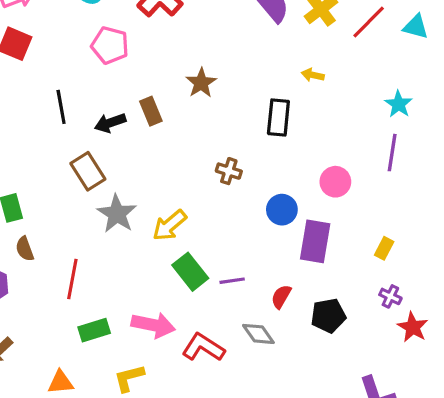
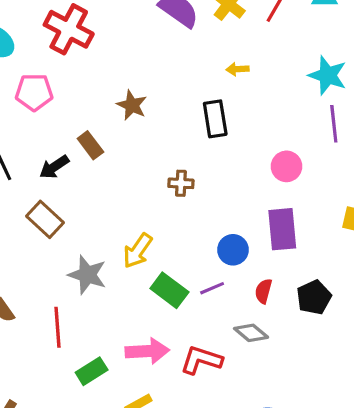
cyan star: (399, 104) -> (328, 75), size x1.4
blue circle: (282, 210) -> (233, 250), moved
gray star: (117, 214) -> (87, 275), moved

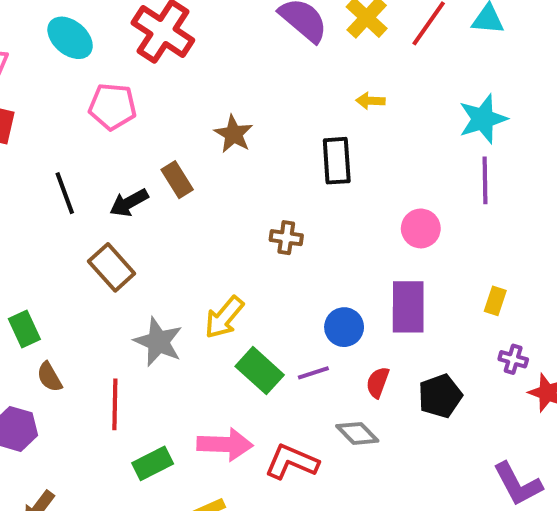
cyan star: (328, 75) -> (483, 119), turned 30

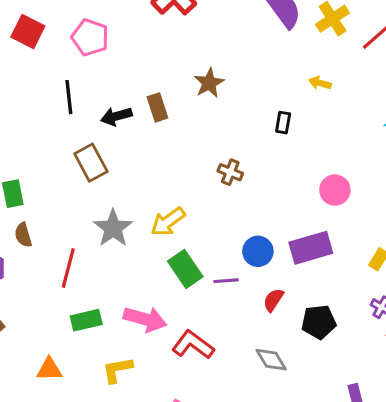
pink pentagon: (112, 106) -> (90, 37), moved
black rectangle: (337, 161) -> (283, 123), size x0.6
purple rectangle: (408, 307) -> (311, 248), turned 60
gray diamond: (357, 433) -> (271, 360), moved

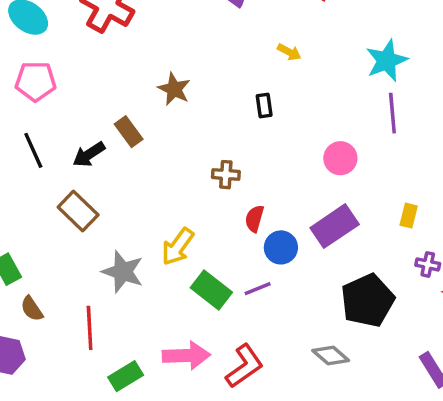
yellow arrow: (320, 83) -> (289, 52), turned -150
red semicircle: (273, 300) -> (254, 219), moved
black pentagon: (319, 322) -> (368, 300), size x1.4
red L-shape: (193, 345) -> (245, 366), turned 126

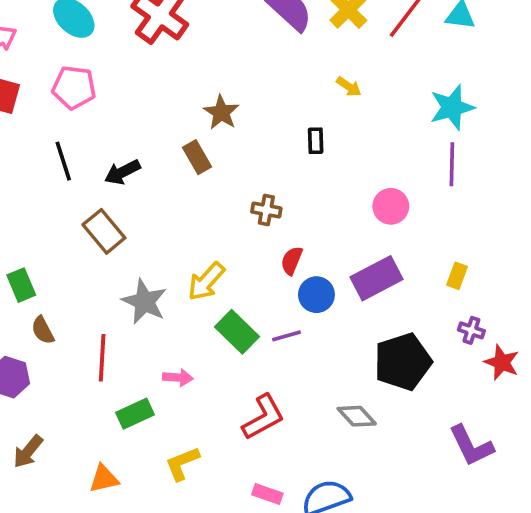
brown rectangle: (129, 132) -> (197, 157), moved
pink arrow: (186, 355) -> (178, 378), moved, size x0.6

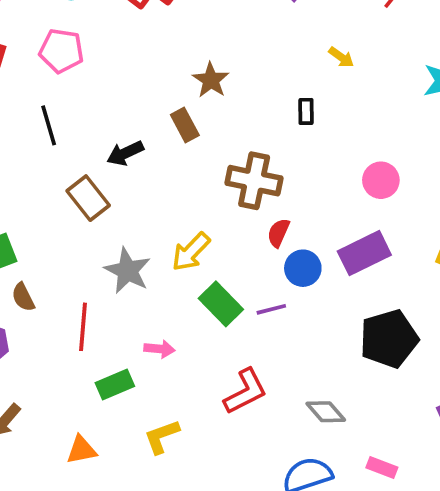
black arrow: (122, 172) -> (125, 153), moved
brown cross: (266, 210) -> (254, 181), size x1.8
gray diamond: (357, 416) -> (326, 412), moved
pink rectangle: (267, 494) -> (382, 467), moved

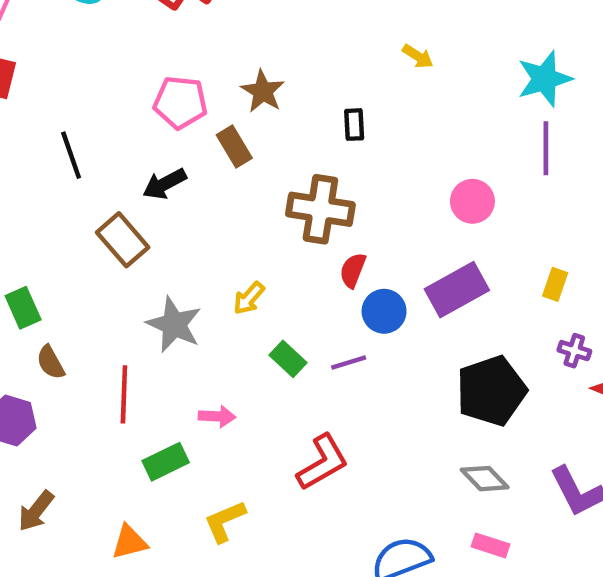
pink pentagon: (61, 51) -> (180, 102), moved
black rectangle: (306, 111) -> (354, 125), moved
yellow arrow: (191, 252) -> (249, 298), size x0.7
green rectangle: (221, 304) -> (288, 359), size x0.7
gray diamond: (326, 412) -> (485, 479), moved

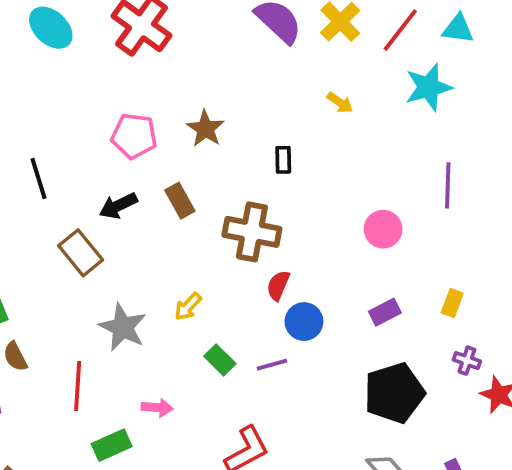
cyan star: (544, 79) -> (428, 87), moved
brown rectangle: (234, 147) -> (180, 201), moved
purple rectangle: (457, 290) -> (385, 312), moved, size x0.6

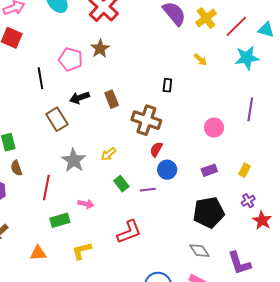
brown star: (205, 129) -> (100, 49), moved
pink pentagon: (134, 136) -> (71, 59), moved
purple cross: (467, 361) -> (248, 201), turned 32

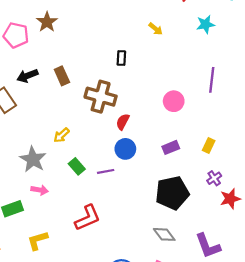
cyan star: (247, 58) -> (206, 24), size x0.7
red semicircle: (156, 149) -> (123, 122), moved
gray star: (74, 160) -> (33, 159), moved
red star: (262, 220) -> (230, 199), turned 30

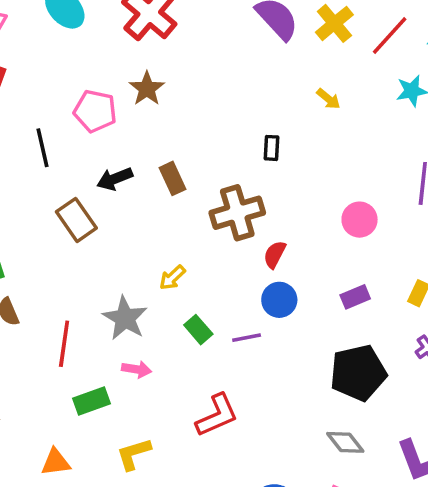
brown cross: (101, 97) -> (237, 213), turned -32

